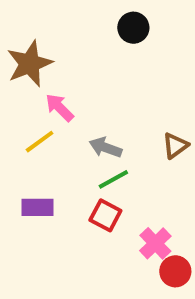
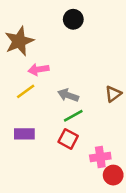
black circle: (133, 28) -> (73, 19), moved
pink arrow: (59, 108) -> (39, 69), turned -54
pink cross: (155, 243) -> (100, 157), turned 36

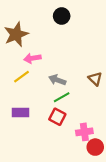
brown triangle: (113, 94) -> (95, 79), turned -40

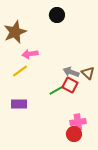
gray arrow: (57, 80) -> (71, 72), moved
red square: (57, 117) -> (70, 85), moved
red circle: (95, 147) -> (74, 134), moved

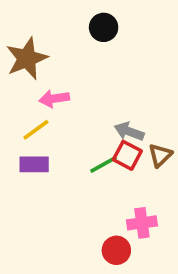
brown triangle: (88, 73) -> (160, 155), moved, turned 32
purple rectangle: (19, 104) -> (34, 164), moved
red circle: (74, 134) -> (116, 250), moved

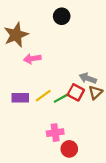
yellow line: (36, 130) -> (43, 96), moved
gray arrow: (129, 132) -> (88, 78), moved
pink cross: (142, 223) -> (55, 133), moved

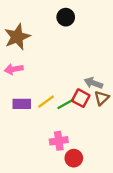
pink arrow: (32, 59) -> (14, 69), moved

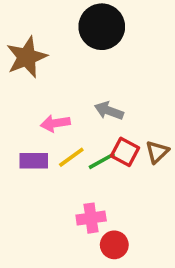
black circle: (66, 17) -> (102, 27), size x1.6
pink arrow: (14, 69) -> (55, 123), moved
gray arrow: (93, 83) -> (109, 111), moved

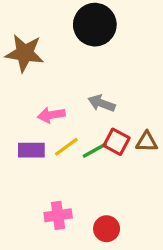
brown star: (27, 57) -> (25, 53), turned 30
brown triangle: (157, 152) -> (147, 142), turned 45
pink cross: (91, 218) -> (58, 215), moved

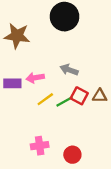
purple rectangle: (31, 150) -> (12, 83), moved

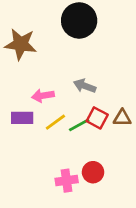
purple rectangle: (12, 83) -> (22, 118), moved
pink cross: (40, 146) -> (67, 181), moved
red circle: (72, 155) -> (93, 172), moved

